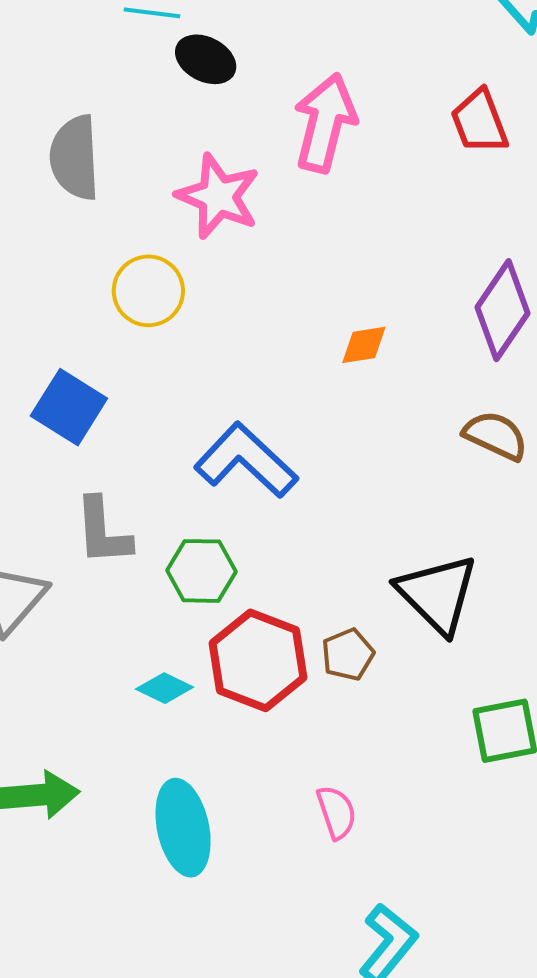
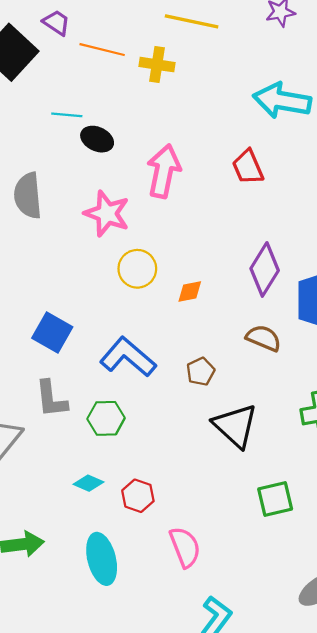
yellow circle: (148, 291) -> (137, 269), moved
blue square: (69, 407) -> (52, 333), moved
brown pentagon: (348, 655) -> (201, 372), moved
red hexagon: (258, 660) -> (138, 496), moved, size x0.6
pink semicircle: (337, 812) -> (185, 547), size x1.4

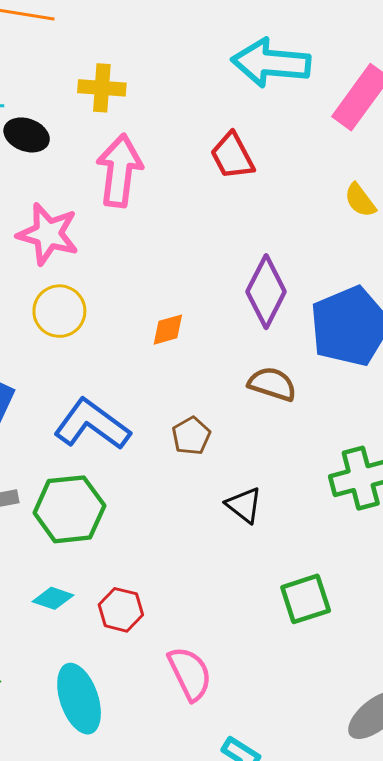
yellow cross: (157, 65) -> (102, 88), moved
yellow circle: (137, 269) -> (59, 311), moved
green hexagon: (106, 418) -> (69, 509), size x1.4
black triangle: (235, 426) -> (244, 505), size x0.6

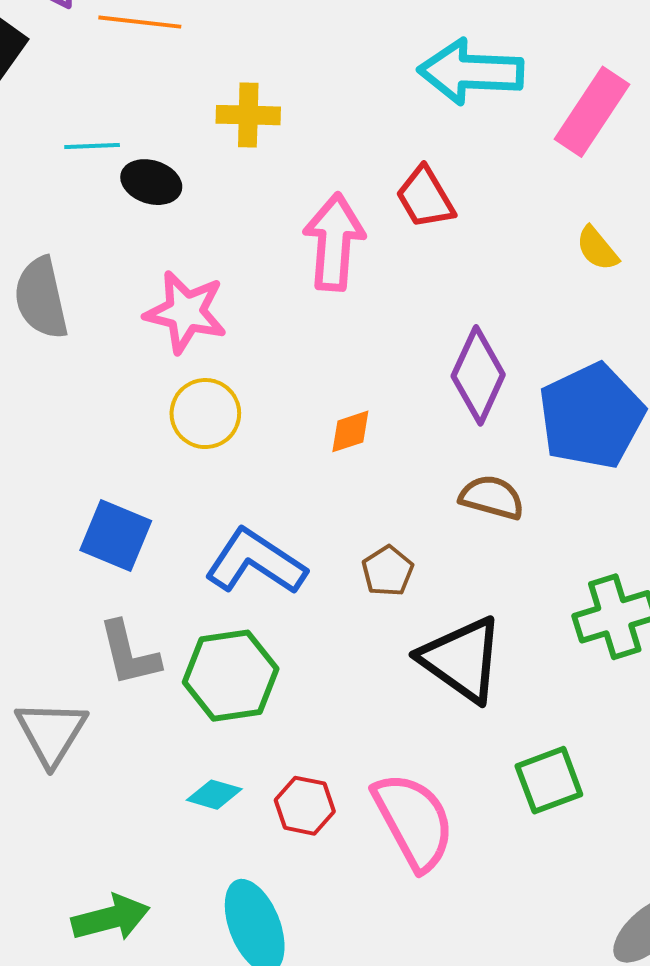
pink arrow: (120, 171) -> (334, 242), moved
black triangle: (244, 505) -> (462, 659), size x1.8
pink semicircle: (190, 674) -> (414, 821), moved, size x1.4

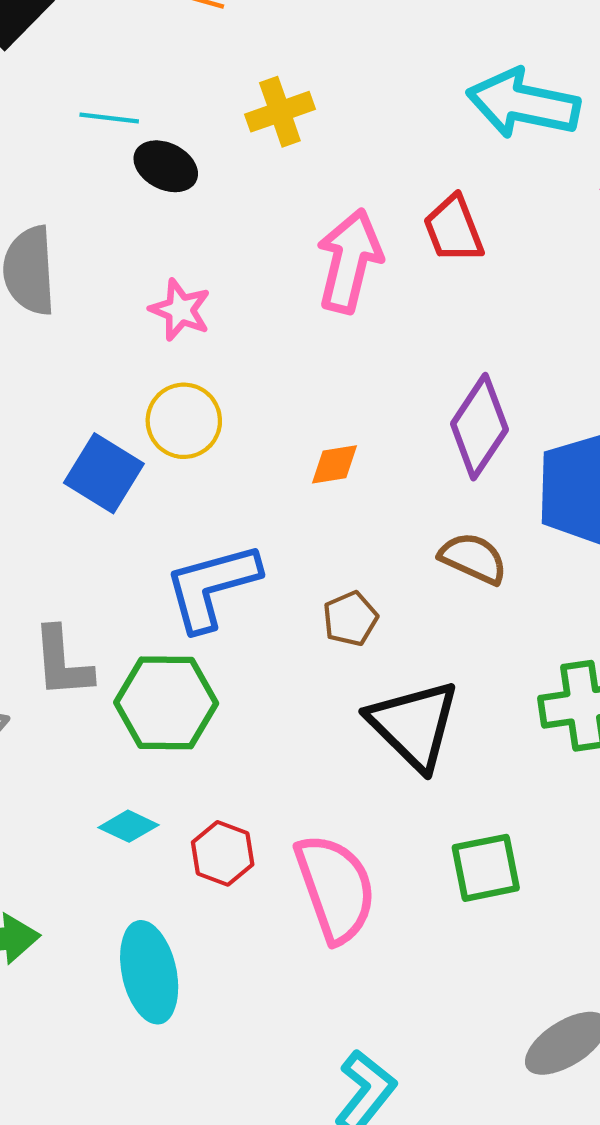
yellow cross: (248, 115) -> (280, 112), turned -30
pink star: (186, 312) -> (180, 310), size x0.7
blue square: (116, 536) -> (104, 473), moved
blue L-shape: (255, 562) -> (212, 587), turned -58

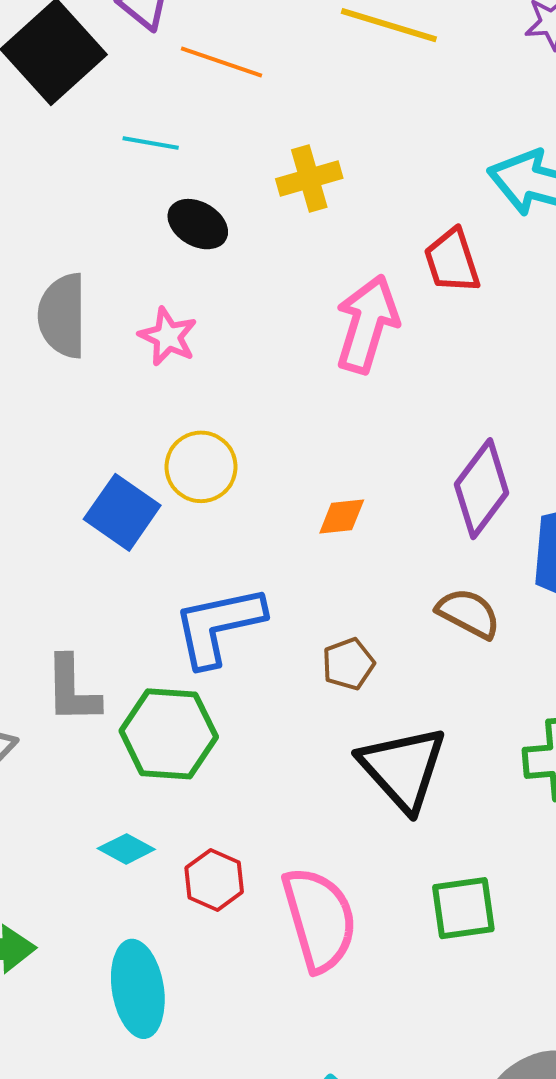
cyan line: (109, 118) -> (151, 143), moved
red trapezoid: (454, 229) -> (452, 261), moved
pink star: (180, 310) -> (168, 337), moved

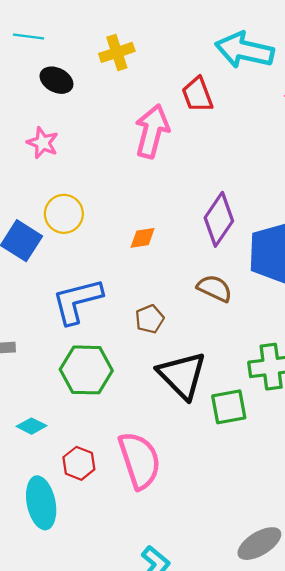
green hexagon: (169, 734) -> (86, 370), moved
red hexagon: (214, 880) -> (79, 463), moved
green square: (463, 908) -> (229, 407), moved

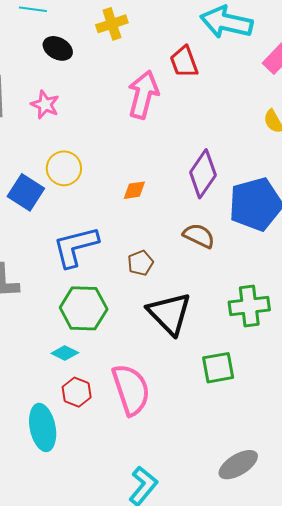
green square: (229, 407) -> (218, 368), moved
cyan diamond: (32, 426) -> (65, 353), moved

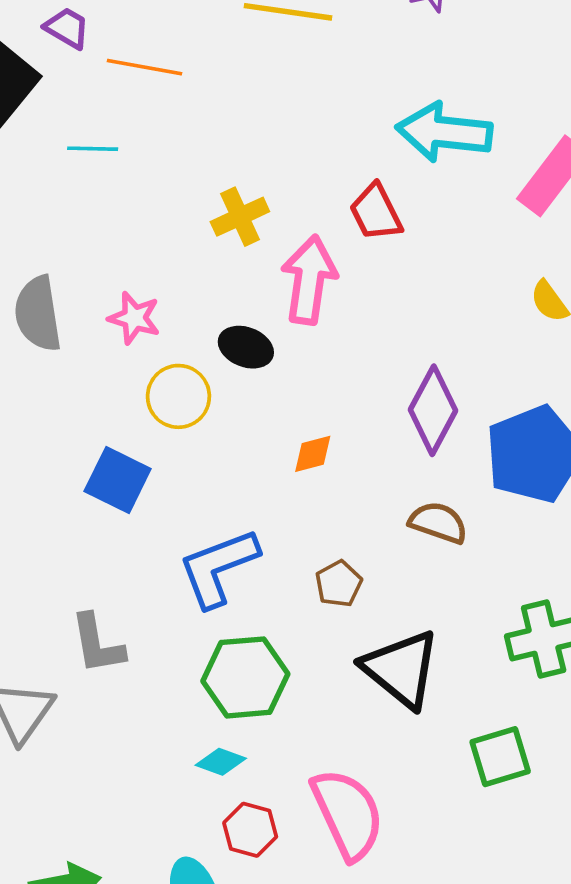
yellow cross: (112, 24) -> (240, 217), moved
black ellipse: (58, 48) -> (246, 347), moved
yellow circle: (64, 168) -> (178, 396), moved

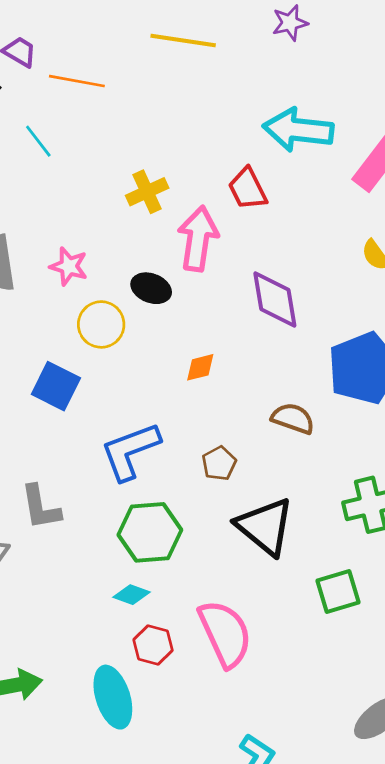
cyan line: (93, 149) -> (38, 141), turned 51
purple diamond: (433, 410) -> (275, 300), moved, turned -38

